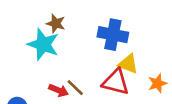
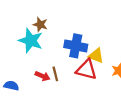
blue cross: (113, 35) -> (76, 46), moved
brown line: (75, 88) -> (55, 74), turned 32

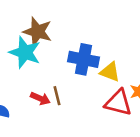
brown star: (40, 24) -> (37, 32), size x1.5
red triangle: (86, 70) -> (118, 103), moved

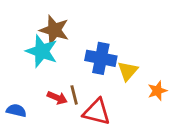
yellow triangle: (110, 72) -> (128, 71), turned 50
red triangle: (118, 103) -> (97, 112), moved

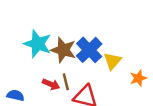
brown star: (54, 30) -> (63, 50), moved
blue cross: (101, 58) -> (89, 50), turned 35

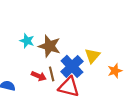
cyan star: (38, 44) -> (27, 41), size x0.6
blue cross: (89, 50) -> (72, 66), moved

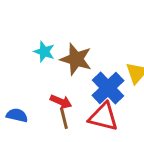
brown line: (52, 74) -> (64, 118), moved

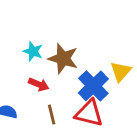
red arrow: (61, 102) -> (39, 84), moved

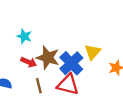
brown star: (63, 59) -> (48, 58), moved

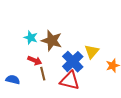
brown star: (48, 58) -> (52, 41), moved
brown line: (39, 86) -> (43, 74), moved

